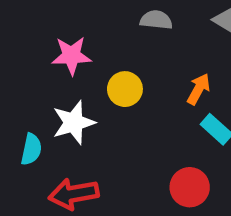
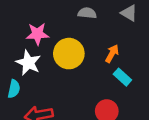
yellow circle: (125, 89) -> (69, 54), size x1.5
white star: (74, 123) -> (28, 63), moved, turned -30

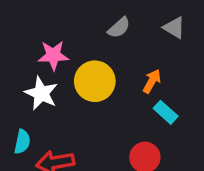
gray semicircle: (87, 13) -> (119, 28), turned 132
cyan semicircle: (14, 89) -> (22, 142), moved

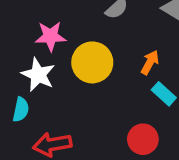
cyan semicircle: (22, 142) -> (21, 110), moved

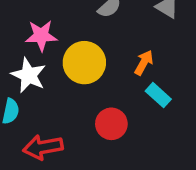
red circle: (143, 139) -> (111, 124), moved

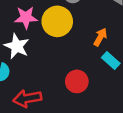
yellow circle: (84, 63) -> (57, 21), moved

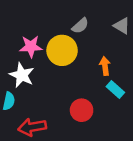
orange arrow: (100, 37) -> (105, 66), turned -36

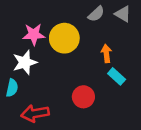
gray semicircle: (80, 26) -> (96, 14), moved
white star: (22, 75) -> (25, 62), turned 30

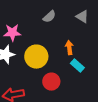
gray semicircle: (96, 14) -> (49, 17), moved
yellow circle: (64, 38) -> (36, 57), moved

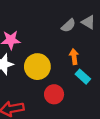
gray semicircle: (49, 17) -> (68, 26), moved

